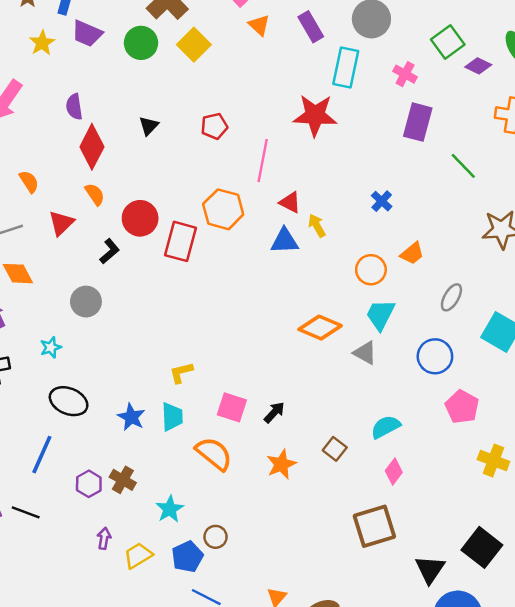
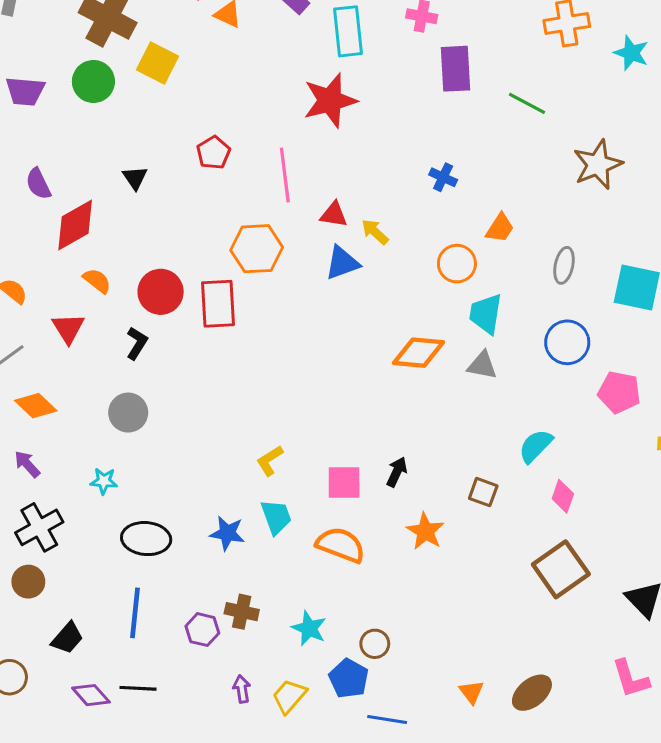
red diamond: (92, 147) -> (75, 225), turned 51
cyan star: (51, 347) -> (104, 481), turned -30

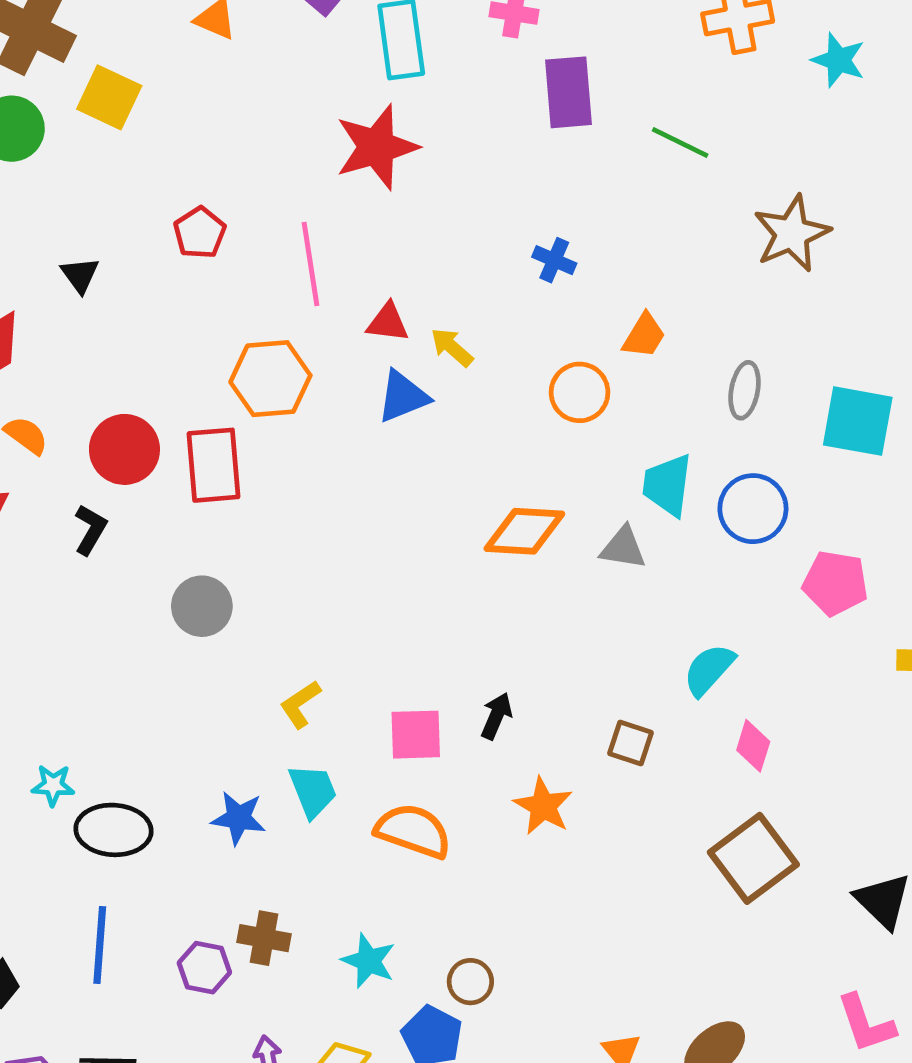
cyan trapezoid: (486, 314) -> (667, 485), moved
gray circle: (128, 413) -> (202, 606), moved
cyan star: (104, 481) -> (53, 785), moved

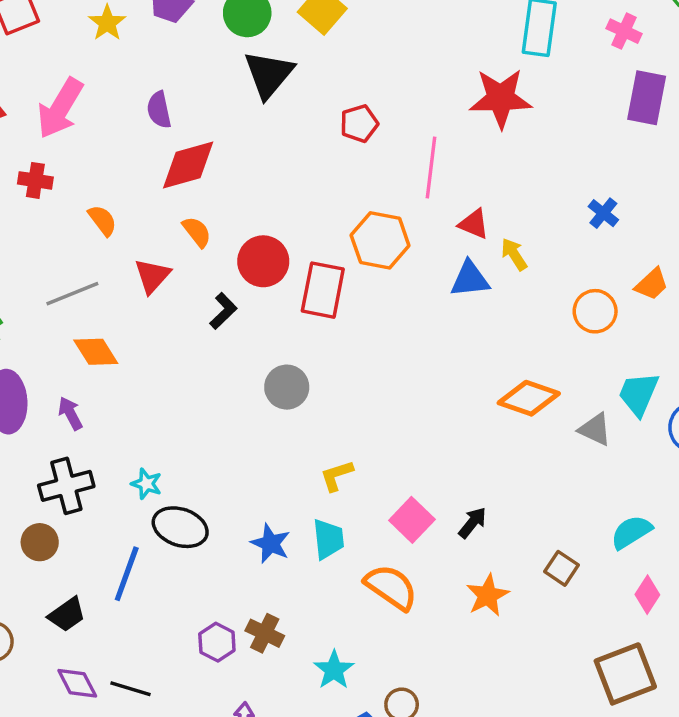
black triangle: (80, 275) -> (269, 74), moved, size x1.8
pink square: (416, 735) -> (412, 520), turned 30
blue line: (100, 945) -> (127, 574), moved

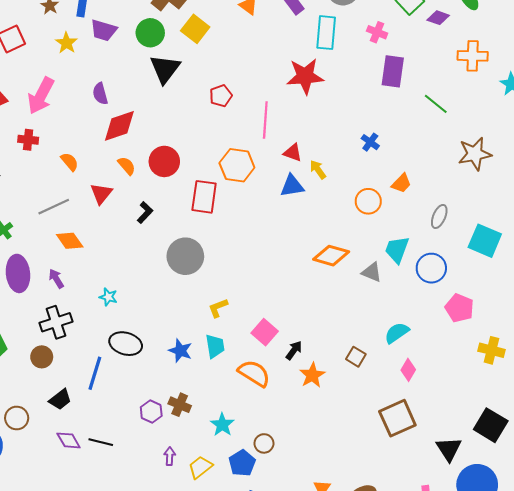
red circle: (263, 261) -> (164, 161), moved
gray circle: (287, 387) -> (185, 256), size x1.4
cyan star: (146, 484) -> (108, 297), moved
black arrow: (472, 523) -> (294, 350), moved

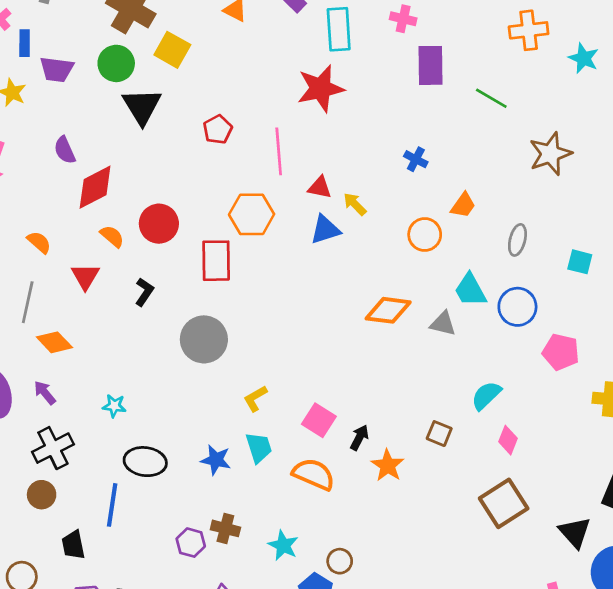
gray line: (54, 207) -> (28, 302), turned -44
cyan square: (485, 241) -> (580, 262), size x0.6
cyan trapezoid: (397, 250) -> (470, 290), turned -40
black trapezoid: (60, 399) -> (73, 545), turned 125

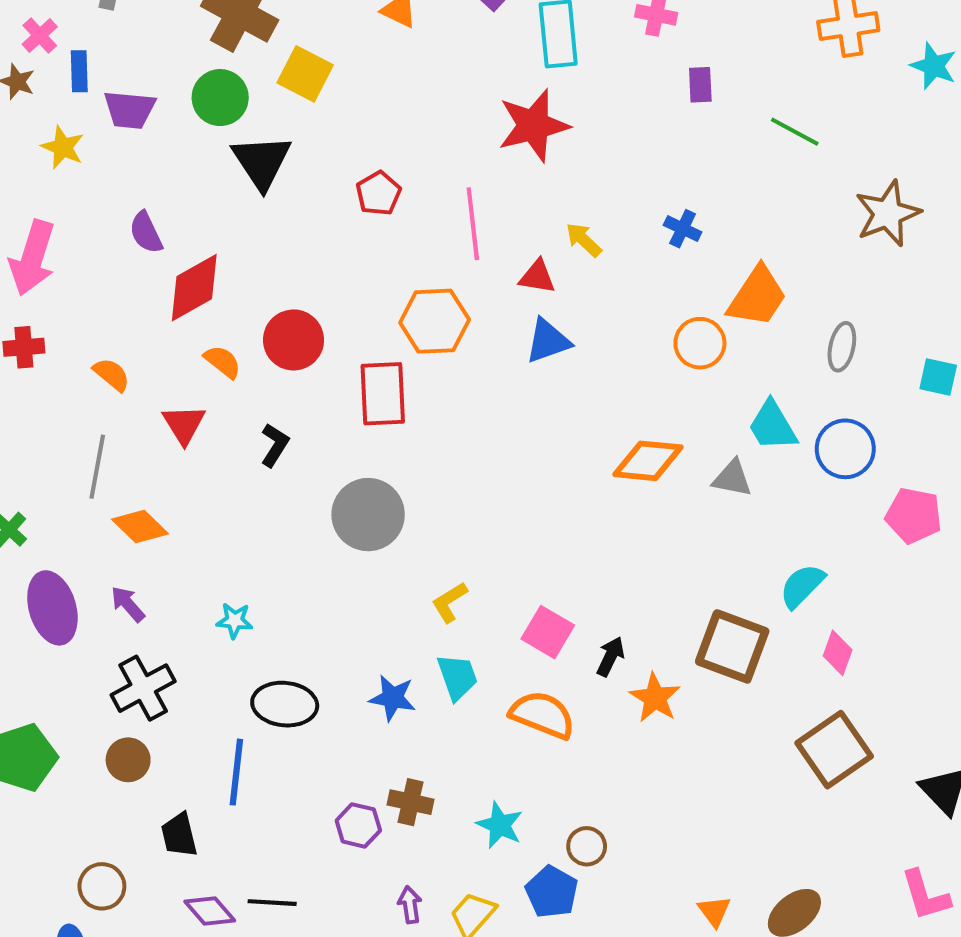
purple rectangle: (431, 65) -> (700, 85), size x0.6
yellow arrow: (355, 204) -> (584, 240), moved
orange trapezoid: (463, 205) -> (757, 297), size x1.6
brown square: (439, 434) -> (732, 646), size x1.8

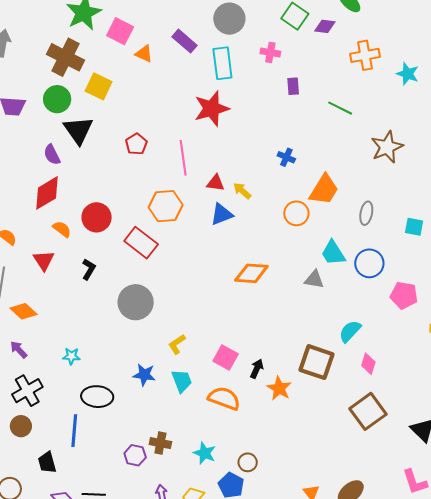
purple semicircle: (146, 233) -> (52, 155), moved
yellow arrow: (584, 240) -> (242, 191), moved
red rectangle: (383, 394) -> (141, 243), turned -48
orange diamond: (648, 461) -> (251, 273), moved
blue star: (393, 698) -> (144, 375), moved

